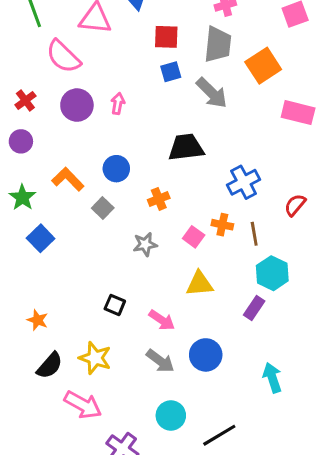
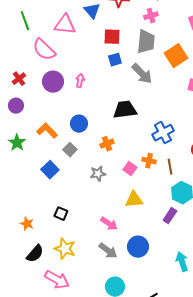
blue square: (41, 238) -> (50, 170), moved
black square: (115, 305) -> (61, 214), moved

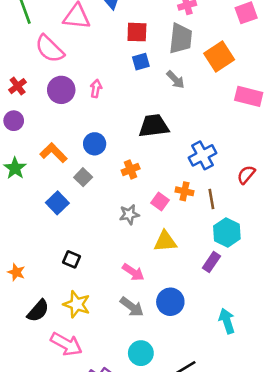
gray arrow: (142, 74) -> (175, 80), size x0.7
gray star: (98, 174) -> (129, 214), moved
orange star: (27, 224) -> (16, 272), moved

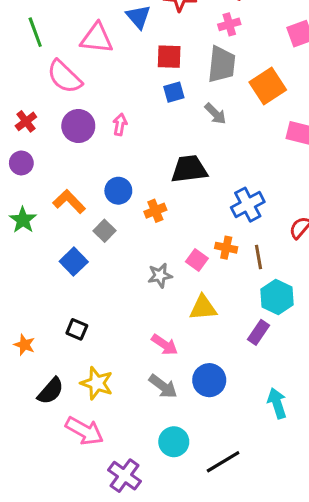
orange cross: (131, 169) -> (155, 211), moved
black square: (71, 259) -> (77, 329), moved

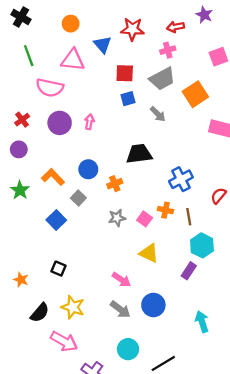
gray trapezoid: (222, 64) -> (162, 79), turned 56
pink semicircle: (64, 77) -> (50, 88), turned -32
gray star: (160, 275) -> (117, 218), moved
yellow triangle: (203, 308) -> (149, 253), turned 30

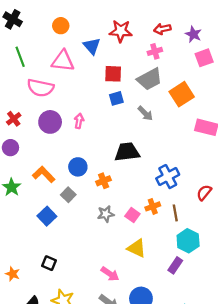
purple star: (204, 15) -> (193, 34), moved
orange cross: (166, 210) -> (153, 206), turned -32

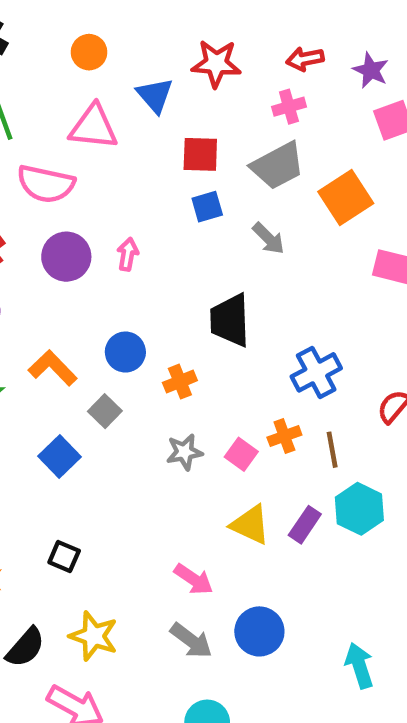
black trapezoid: (127, 152) -> (230, 320), turned -85
purple rectangle: (175, 265) -> (305, 525), moved

